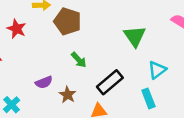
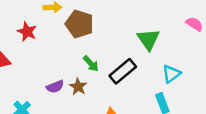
black rectangle: (110, 82) -> (123, 71), moved
brown star: (68, 95) -> (78, 87), moved

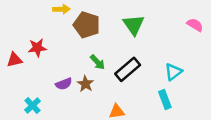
red star: (27, 32) -> (37, 48), moved, turned -30
green triangle: (148, 39) -> (134, 25), moved

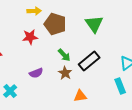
red star: (37, 48) -> (30, 37), moved
brown star: (85, 84) -> (65, 73), moved

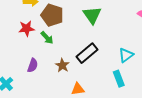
green arrow: (64, 55) -> (47, 38), moved
purple semicircle: (36, 73) -> (33, 65), turned -48

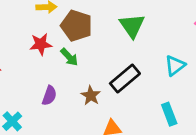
cyan triangle: (126, 55) -> (175, 66), moved

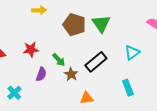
brown pentagon: (76, 26) -> (74, 25), moved
red star: (41, 44) -> (31, 49), moved
green arrow: (69, 57) -> (59, 60), moved

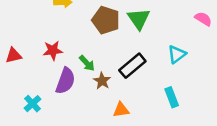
purple semicircle: (41, 74) -> (65, 81), size x1.5

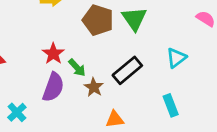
red star: (53, 50) -> (53, 54), moved, turned -30

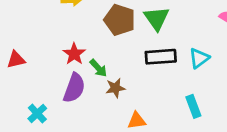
black rectangle: (127, 70) -> (161, 57), moved, turned 36
brown star: (94, 87) -> (115, 88), turned 30

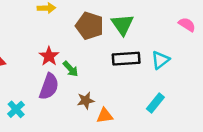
brown star: (115, 88) -> (86, 100), moved
cyan rectangle: (193, 106) -> (155, 103), turned 60

